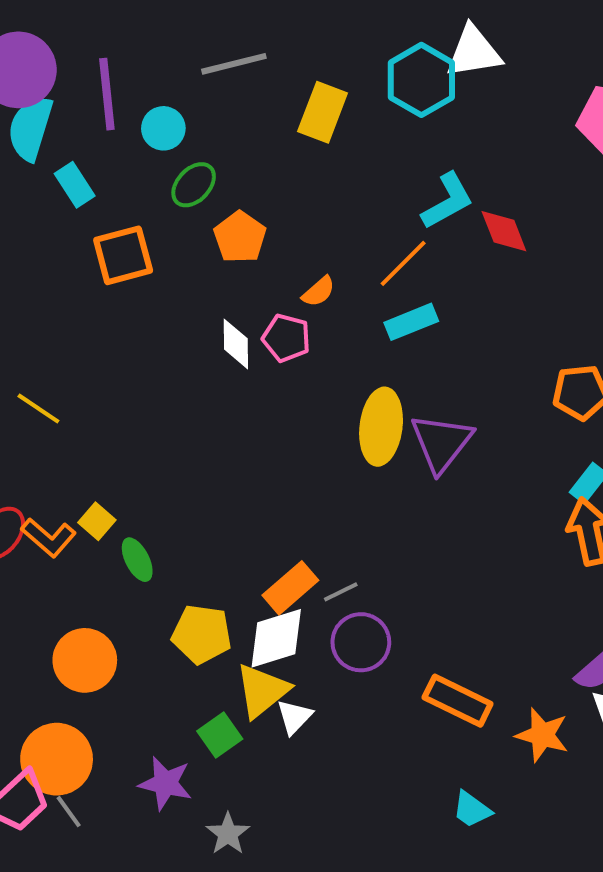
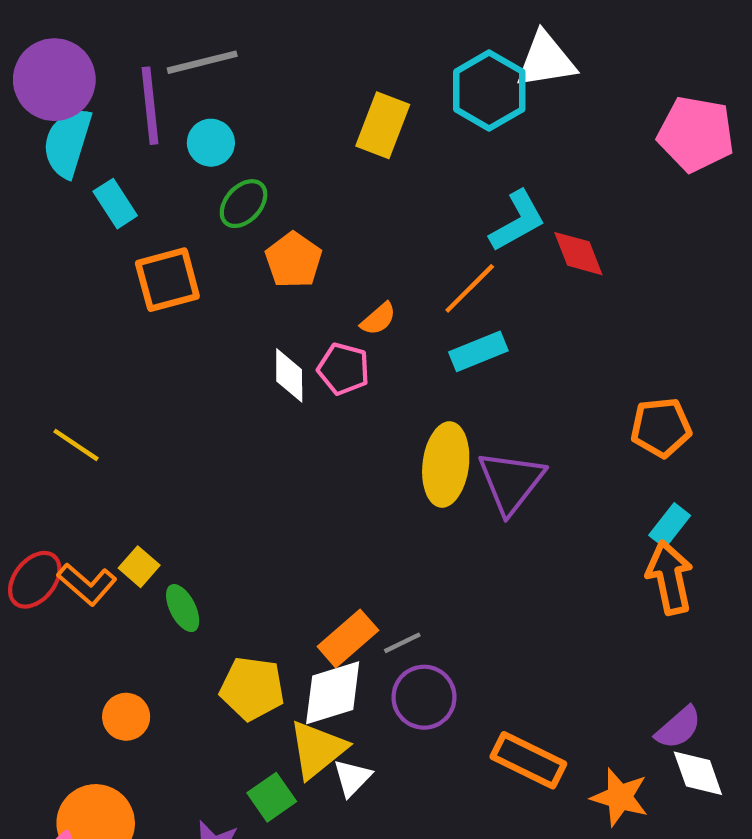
gray line: (234, 64) -> (202, 62), moved
orange circle: (85, 660) -> (126, 717), size x0.7

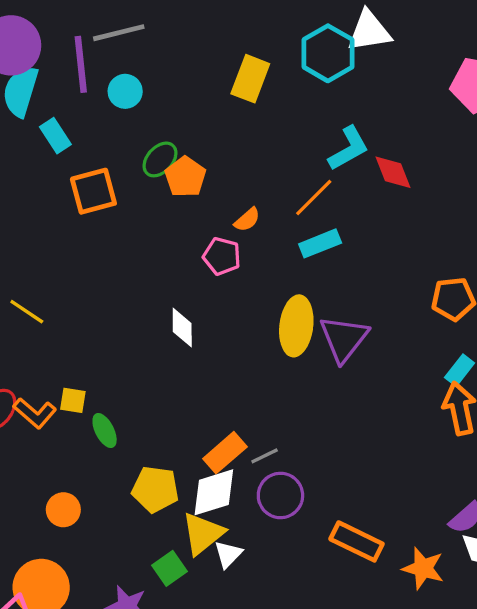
green ellipse: (244, 204) -> (160, 159), moved
white diamond: (289, 375) -> (182, 327), moved
yellow square: (139, 567) -> (73, 400), turned -32

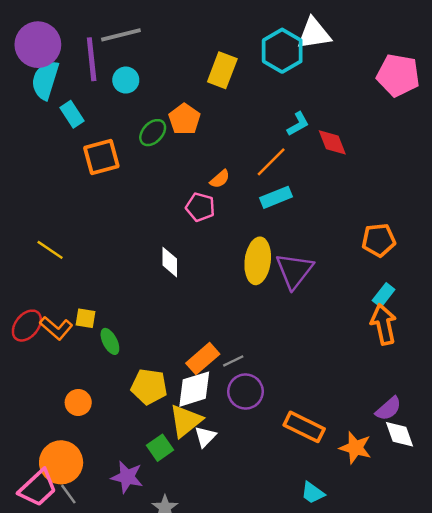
cyan L-shape: (349, 148) -> (298, 124), size x0.7
orange pentagon: (185, 177) -> (184, 119), moved

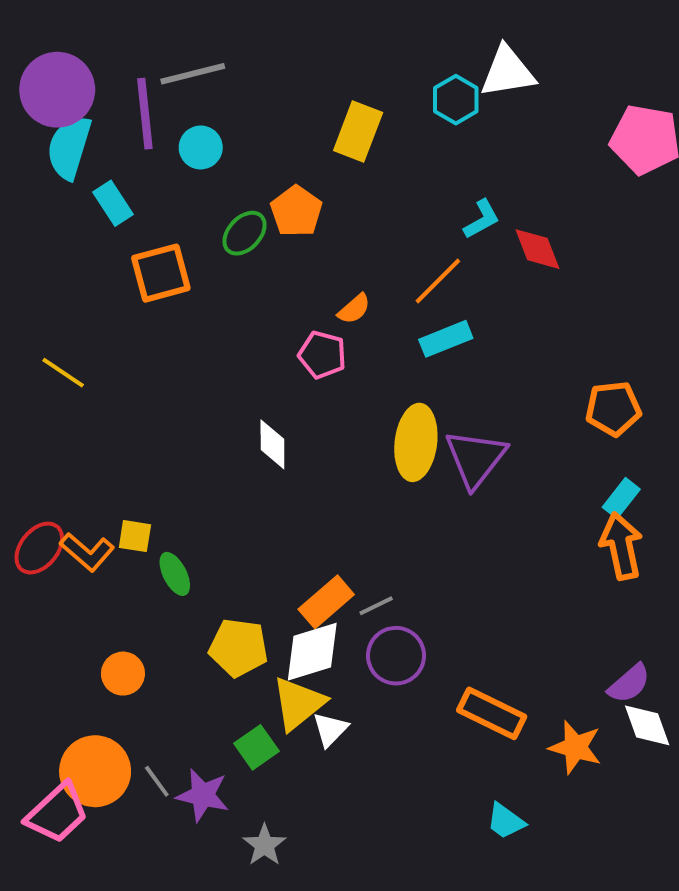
cyan hexagon: (282, 51) -> (456, 100), size x0.7
yellow line: (50, 250) -> (63, 373), moved
gray line: (68, 494) -> (157, 781), moved

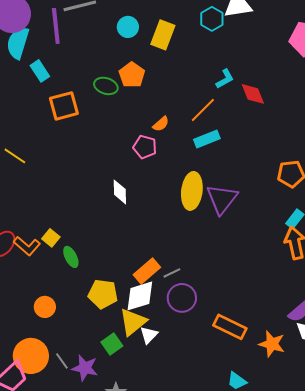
cyan circle: (201, 147) -> (128, 27), moved
green ellipse: (245, 233) -> (106, 86), turned 65
yellow square: (135, 536) -> (51, 238), turned 30

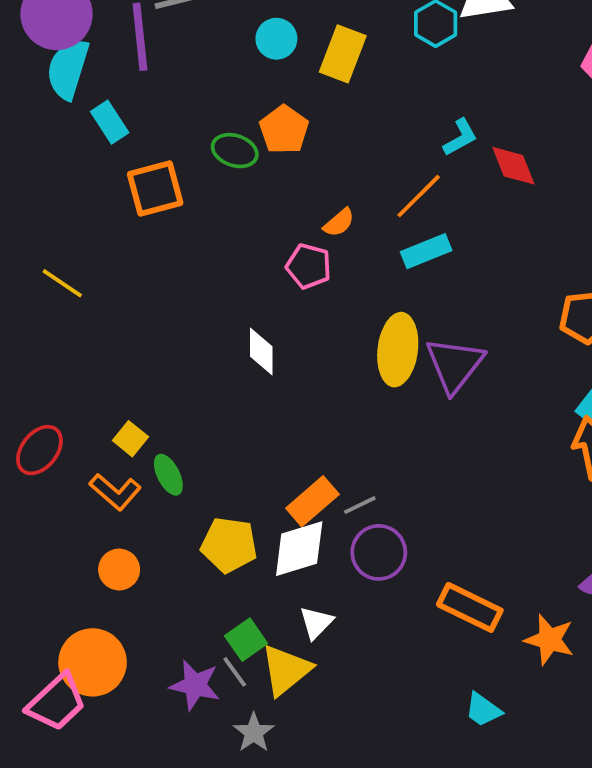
orange L-shape: (27, 246) -> (115, 492), moved
yellow triangle: (133, 322) -> (286, 670), moved
gray line: (62, 361) -> (235, 672), moved

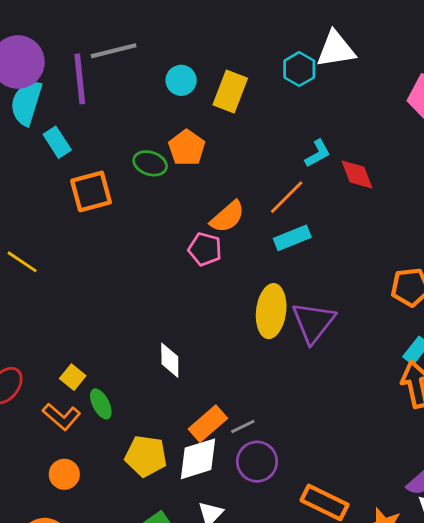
orange semicircle: (339, 223) -> (227, 217), size x1.5
white diamond: (261, 351) -> (170, 360), moved

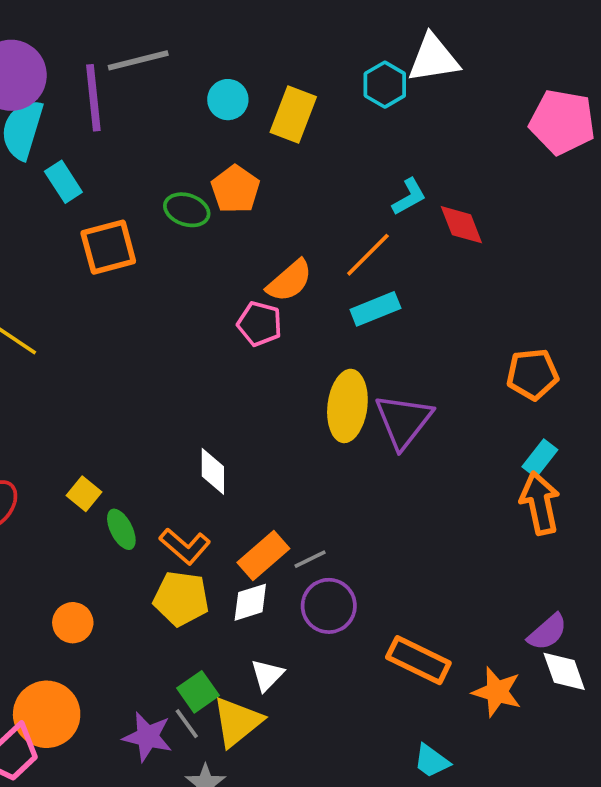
orange L-shape: (61, 417) -> (185, 546), moved
white diamond: (198, 459) -> (250, 602), size x0.7

